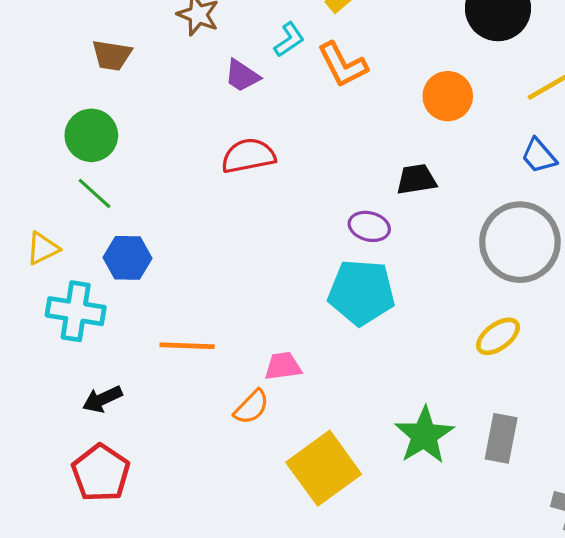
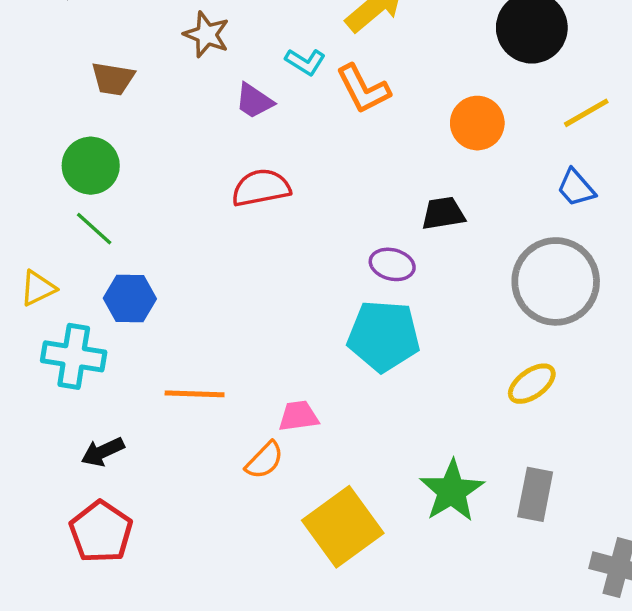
cyan L-shape: (289, 40) -> (305, 62), turned 66

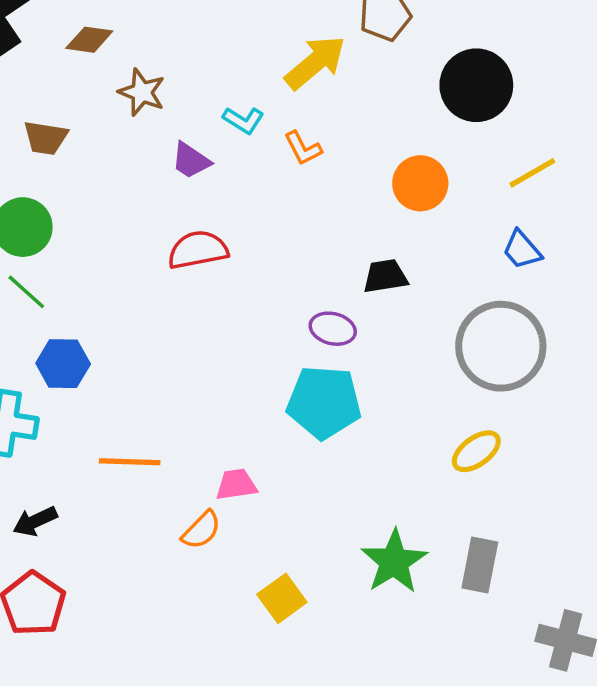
orange L-shape: (363, 89) -> (303, 148), size x0.7
yellow square: (343, 527) -> (282, 598), size x0.6

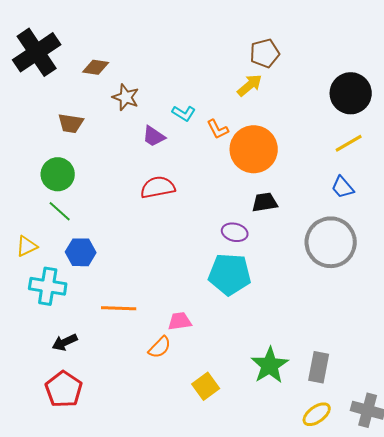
yellow arrow: (315, 62) -> (250, 85), moved, size x0.7
black circle: (476, 85) -> (351, 93), moved
orange circle: (420, 183) -> (254, 149), moved, size x1.5
yellow ellipse: (476, 451) -> (317, 414), moved

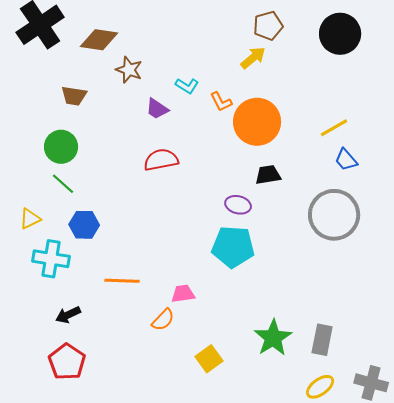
brown diamond: (96, 67) -> (99, 40), size x1.4
black circle: (351, 93) -> (340, 34), moved
yellow line: (349, 143) -> (334, 128), moved

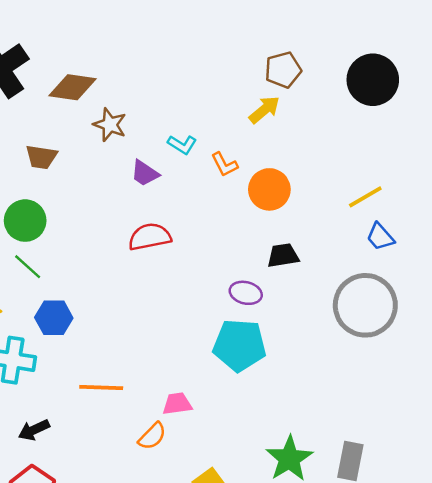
orange circle: (257, 122) -> (269, 189), size x0.7

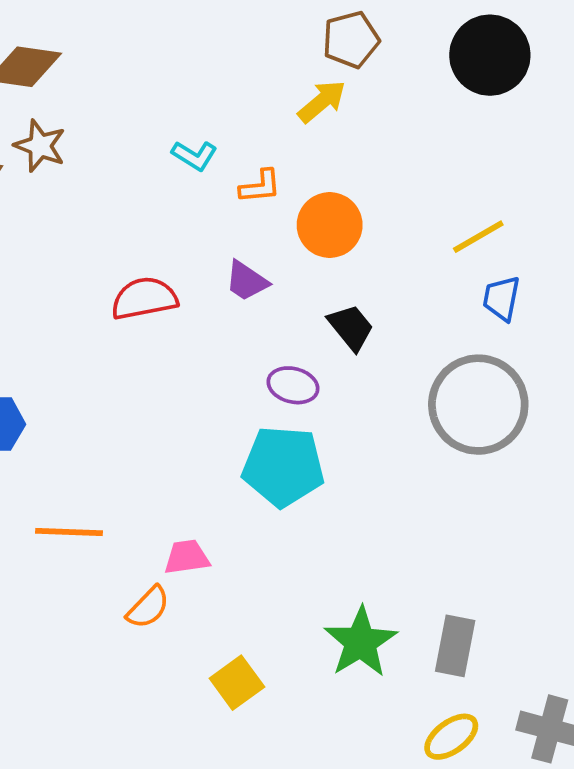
brown star: (110, 125) -> (40, 146), moved
orange L-shape: (225, 164) -> (260, 186), turned -68
purple trapezoid: (145, 173) -> (247, 281), moved
blue trapezoid: (380, 237) -> (501, 298), turned 52
black trapezoid: (283, 255) -> (351, 327), turned 60

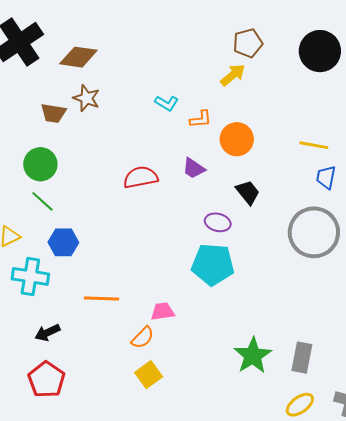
yellow line: (478, 237) -> (314, 145), turned 40
yellow square: (237, 683) -> (149, 375), moved

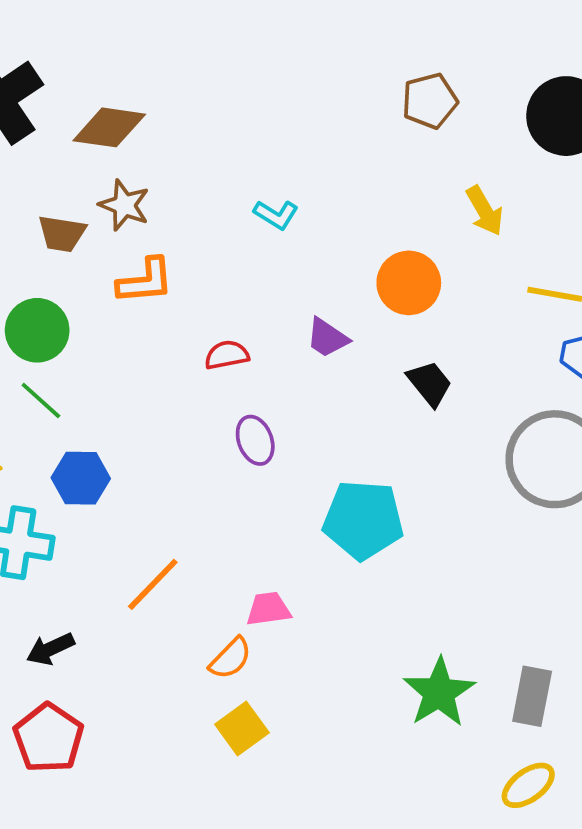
yellow arrow: (233, 75) -> (485, 211), moved, turned 100
orange L-shape: (201, 119) -> (145, 281), moved, size x1.4
red semicircle: (141, 177) -> (227, 355), size x0.7
purple ellipse: (218, 222) -> (255, 440), moved, turned 55
orange line: (102, 298) -> (153, 584), turned -48

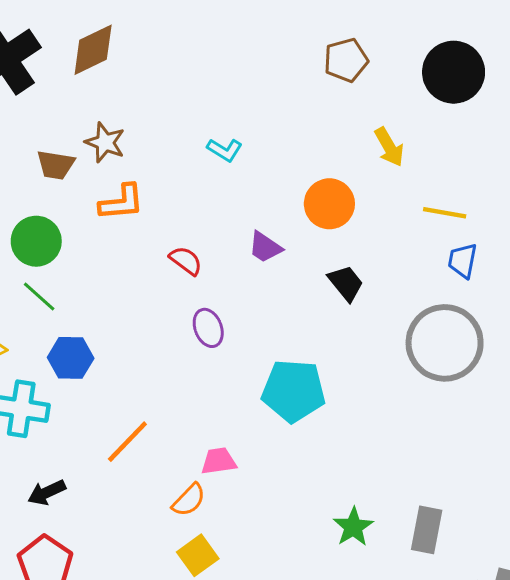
brown diamond: (109, 127) -> (93, 50), moved, turned -34
red semicircle: (227, 355) -> (186, 261), turned 48
green star: (439, 692) -> (353, 527), size x0.7

